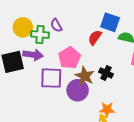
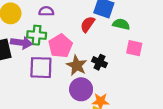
purple semicircle: (56, 25) -> (46, 11), turned 120
green cross: (40, 34) -> (37, 35), moved
purple circle: (78, 90) -> (81, 89), moved

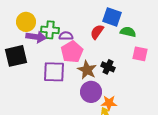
purple semicircle: (46, 11) -> (66, 36), moved
green cross: (37, 35) -> (50, 30), moved
purple arrow: (21, 43) -> (36, 37), moved

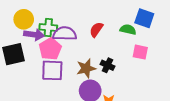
blue square: (112, 17) -> (144, 18), moved
purple semicircle: (66, 36) -> (65, 34), size x1.6
pink pentagon: (72, 52) -> (50, 49), moved
brown star: (87, 70) -> (86, 68), turned 30

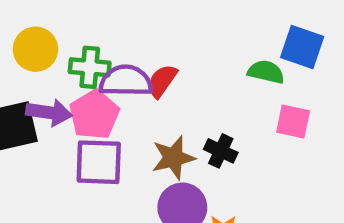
red semicircle: (96, 30) -> (162, 81), moved
purple arrow: (34, 35) -> (49, 112), moved

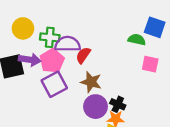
red semicircle: (162, 81) -> (83, 55), moved
black cross: (221, 151) -> (118, 104), moved
brown star: (173, 158) -> (91, 82), turned 30
purple square: (99, 162) -> (54, 84), turned -30

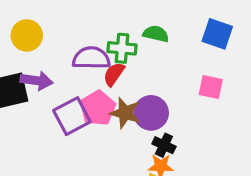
green cross: (50, 37) -> (122, 48), moved
green semicircle: (137, 40) -> (156, 34), moved
pink pentagon: (52, 61) -> (98, 108), moved
purple circle: (95, 107) -> (151, 113), moved

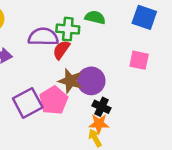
pink pentagon: (98, 108) -> (54, 100), moved
purple square: (72, 116) -> (28, 103), moved

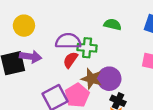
green cross: (68, 29) -> (87, 48), moved
red semicircle: (61, 50) -> (70, 60), moved

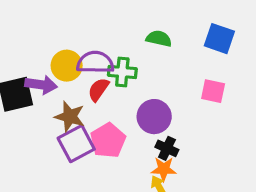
yellow circle: (24, 26) -> (67, 66), moved
brown star: (91, 79) -> (70, 117), moved

